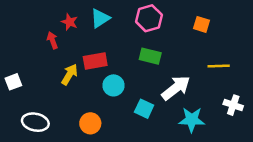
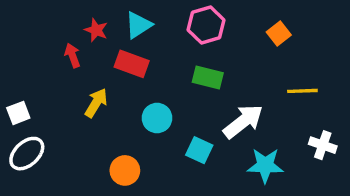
orange square: (201, 24) -> (279, 33), turned 35
red rectangle: (95, 61) -> (132, 64), moved, turned 30
white ellipse: (35, 122) -> (27, 154), moved, turned -55

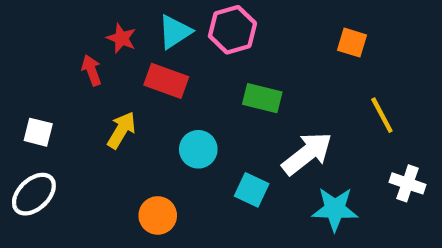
pink hexagon: (206, 25) -> (232, 30), moved
orange square: (279, 33) -> (352, 43), turned -35
yellow line: (302, 91) -> (382, 115), turned 64
white square: (18, 113) -> (38, 132), moved, turned 35

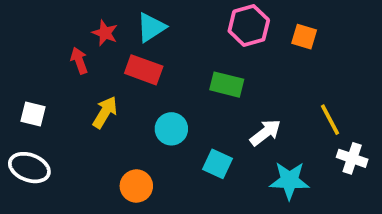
pink hexagon: (232, 30) -> (249, 26), moved
yellow line: (382, 115) -> (330, 120), moved
white arrow: (307, 154) -> (265, 133), size x0.7
white ellipse: (34, 194) -> (29, 168), turned 63

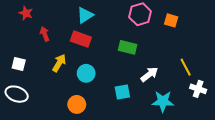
red star: (105, 33) -> (26, 13), moved
cyan circle: (171, 129) -> (86, 73), moved
cyan square: (217, 164) -> (122, 92), turned -35

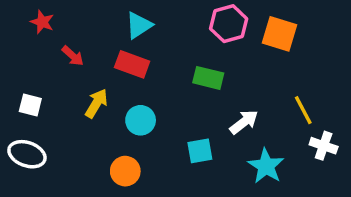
orange square: (171, 20) -> (279, 34), size x1.5
red arrow: (45, 34) -> (73, 56), turned 152
cyan star: (163, 101) -> (266, 166), turned 30

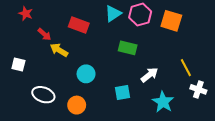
cyan triangle: (139, 25) -> (113, 14), moved
red rectangle: (132, 64) -> (79, 25), moved
yellow arrow: (96, 103) -> (59, 50), moved, turned -90
white ellipse: (27, 154) -> (43, 95), moved

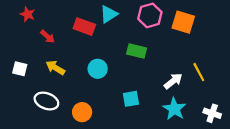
cyan triangle: (113, 14) -> (109, 14), moved
yellow arrow: (59, 50) -> (55, 68), moved
cyan circle: (86, 74) -> (98, 69), moved
white arrow: (149, 75) -> (173, 81), moved
white cross: (198, 89) -> (212, 113), moved

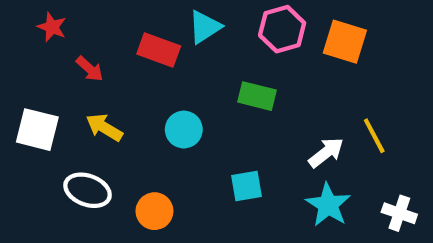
white square: (20, 69) -> (37, 130), size x1.5

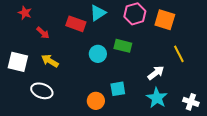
cyan circle: (184, 130) -> (98, 54), moved
yellow line: (374, 136) -> (179, 54), moved
orange circle: (154, 211) -> (96, 101), moved

